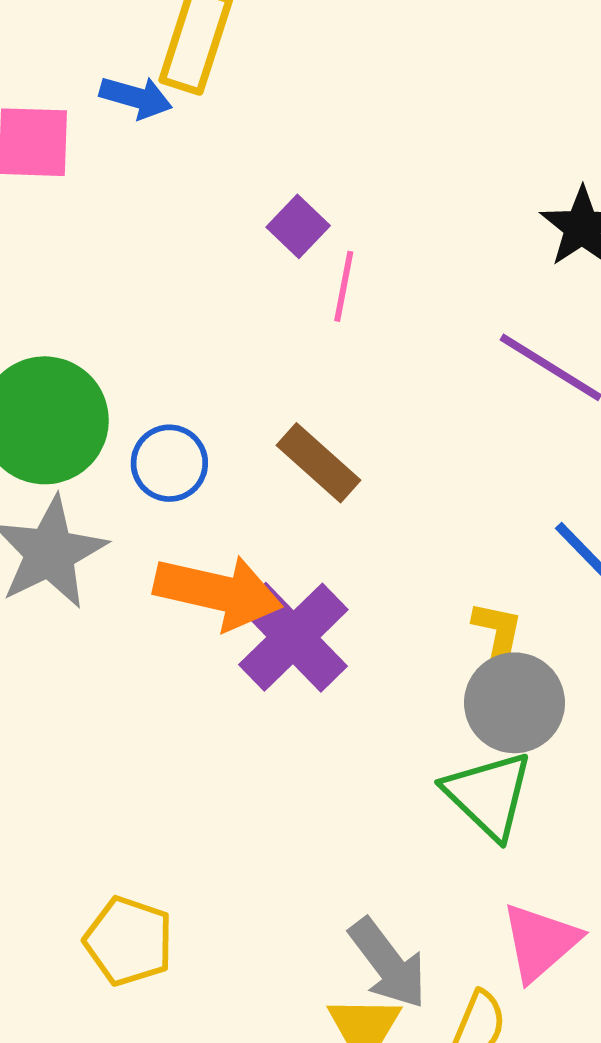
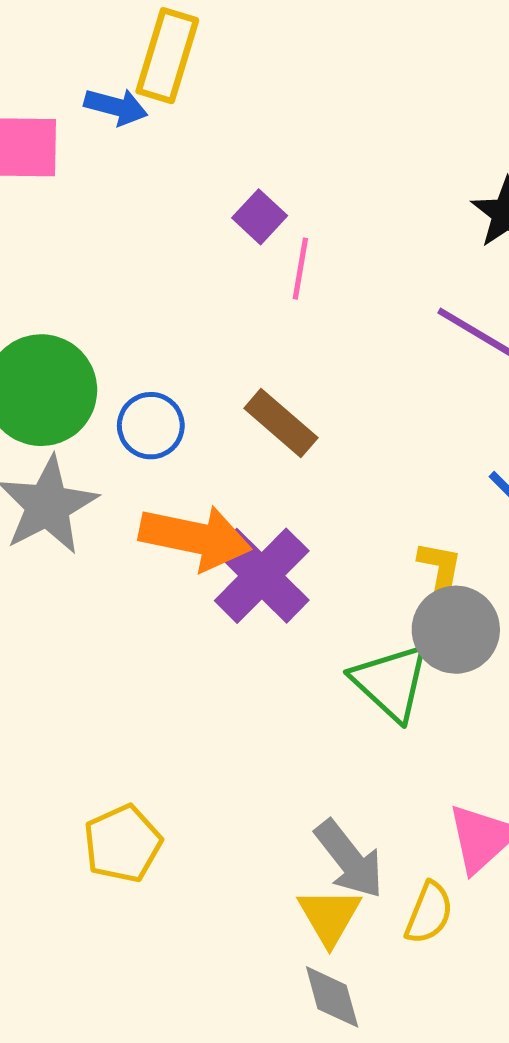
green triangle: (488, 795) -> (391, 682), moved
yellow pentagon: (129, 941) -> (123, 844), turned 30

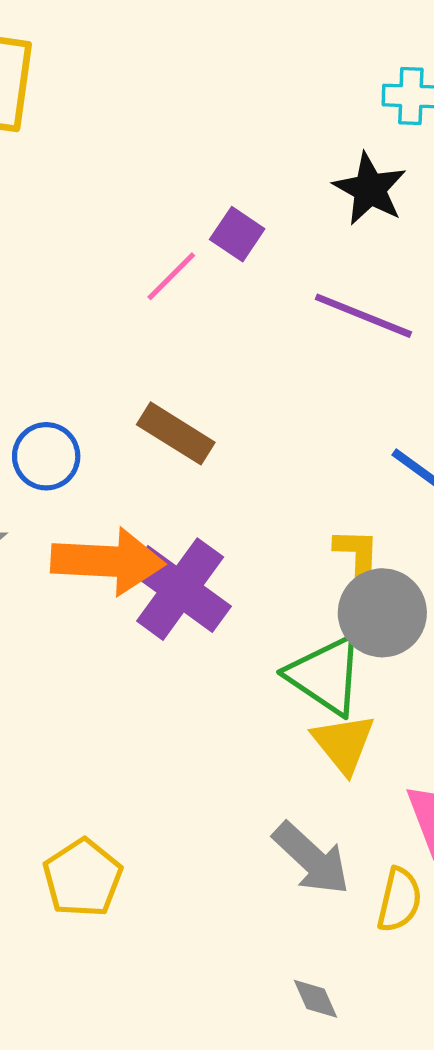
purple square: (260, 217) -> (237, 234), moved
pink line: (300, 269) -> (171, 276), turned 44
yellow triangle: (329, 916) -> (344, 743), moved
gray diamond: (332, 997) -> (316, 999), size x0.7

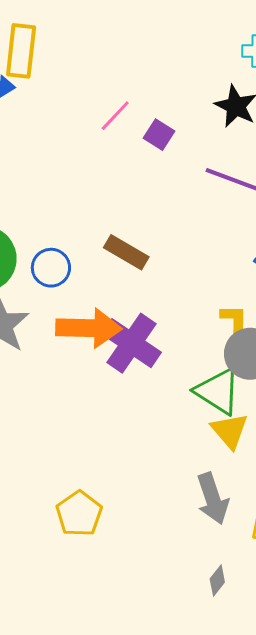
pink line: (171, 276) -> (115, 116), moved
gray arrow: (311, 859) -> (213, 499), turned 30
gray diamond: (316, 999) -> (217, 580), turned 64

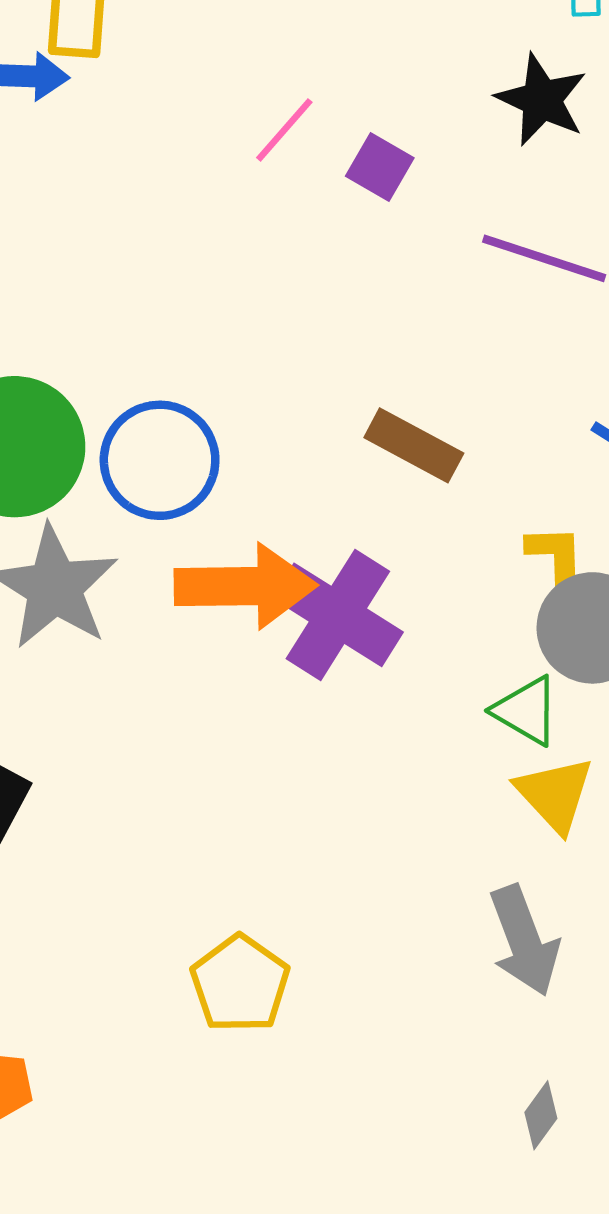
brown rectangle: (126, 252) -> (414, 445), moved
blue circle: (51, 268) -> (160, 460), size x1.4
green triangle: (218, 391) -> (526, 711), size x0.7

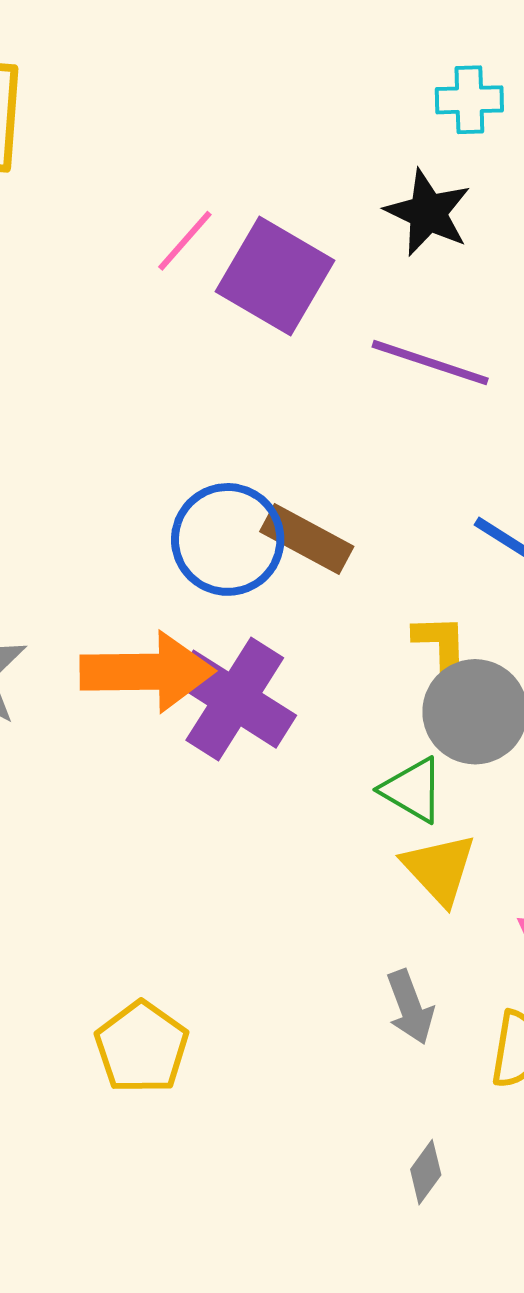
purple square: (380, 167) -> (275, 276), size x1.8
blue circle: (160, 460) -> (228, 539), moved
gray arrow: (524, 941) -> (410, 1007), size x0.7

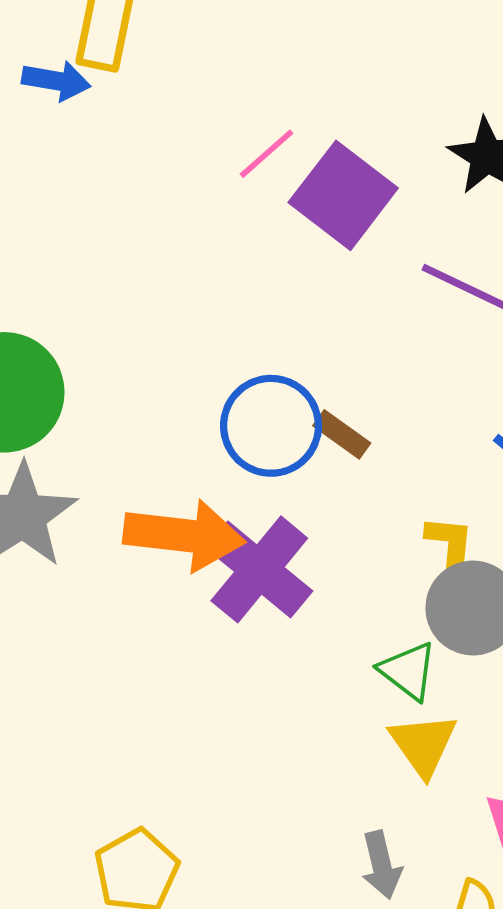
brown rectangle: (307, 539) -> (342, 434), size x0.7

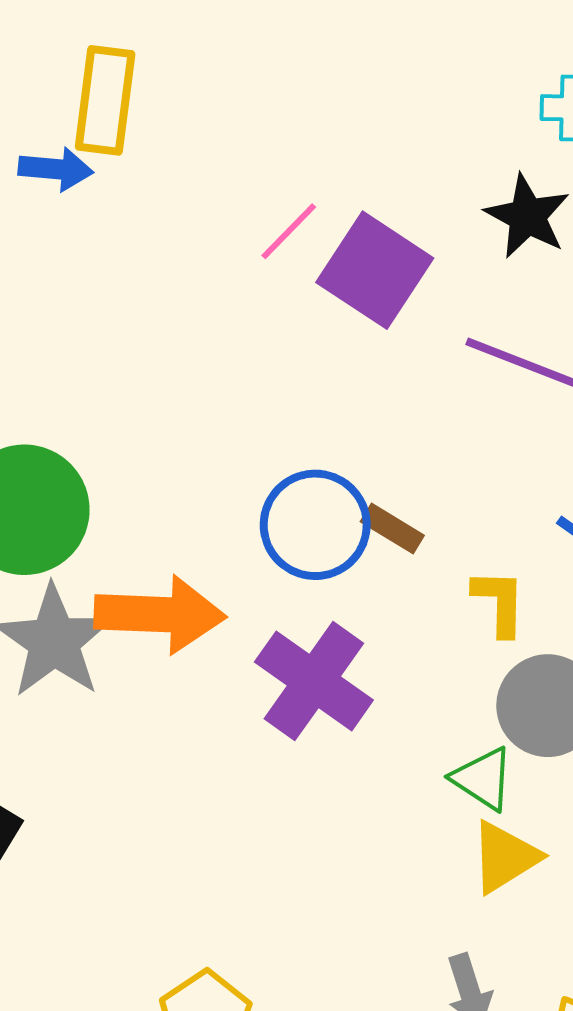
orange arrow: (184, 535) -> (160, 614), moved
yellow L-shape: (450, 547) -> (499, 602), moved
yellow triangle: (423, 745) -> (505, 857), turned 38

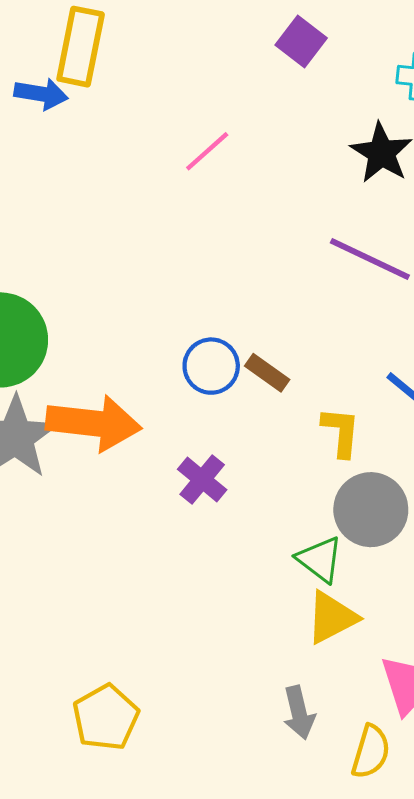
purple square: (375, 270) -> (301, 41), moved, size x0.6
blue circle: (315, 525) -> (211, 366), size x0.7
purple cross: (314, 681) -> (202, 479), size x0.6

